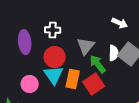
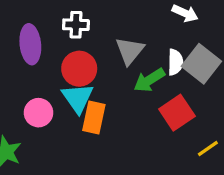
green arrow: (98, 64) -> (149, 80), turned -84
orange rectangle: (73, 79) -> (94, 118), moved
red square: (94, 84) -> (177, 113), moved

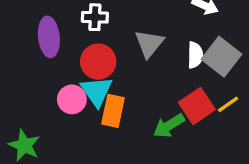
green arrow: (149, 80) -> (169, 126), moved
pink circle: (38, 113) -> (72, 99), moved
yellow line: (208, 148) -> (228, 104), moved

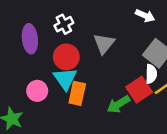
white cross: (95, 17) -> (64, 24), turned -30
white semicircle: (195, 55) -> (151, 74), moved
pink circle: (72, 99) -> (37, 91), moved

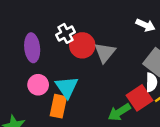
red circle: (66, 57) -> (82, 45), moved
pink circle: (37, 91) -> (38, 85), moved
orange rectangle: (77, 93) -> (58, 106), moved

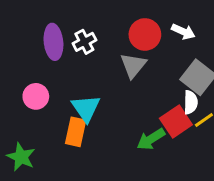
red circle: (82, 45) -> (145, 34), moved
purple ellipse: (32, 48) -> (53, 42), moved
pink circle: (38, 85) -> (36, 96), moved

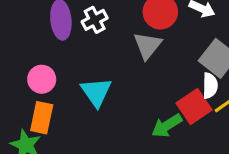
orange rectangle: (76, 132) -> (42, 118), moved

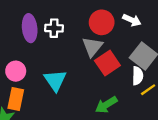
white cross: (95, 20) -> (54, 28), turned 30
red square: (194, 106) -> (107, 63), moved

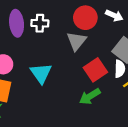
red square: (107, 63) -> (95, 70), moved

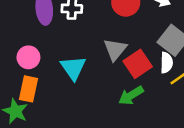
gray triangle: (76, 41) -> (115, 49), moved

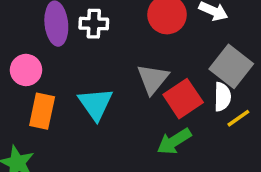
pink circle: (28, 57) -> (26, 70), moved
orange rectangle: (28, 89) -> (42, 111), moved

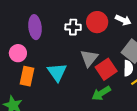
white cross: (94, 24) -> (73, 27), moved

